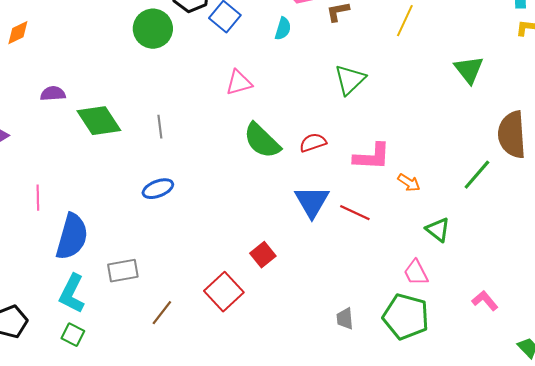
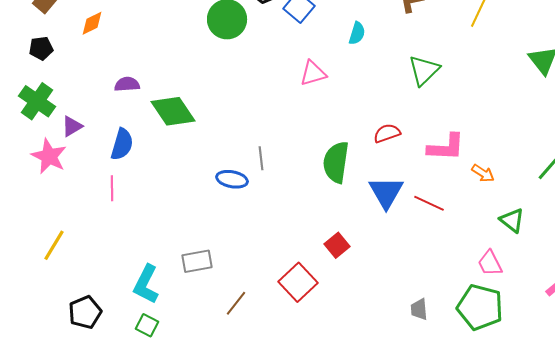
cyan semicircle: (283, 29) -> (357, 33), moved
gray line: (160, 127) -> (261, 158), moved
green semicircle: (262, 141) -> (336, 162), moved, turned 54
blue ellipse: (158, 189) -> (232, 179), turned 32
blue semicircle: (72, 237) -> (122, 144), moved, size x0.7

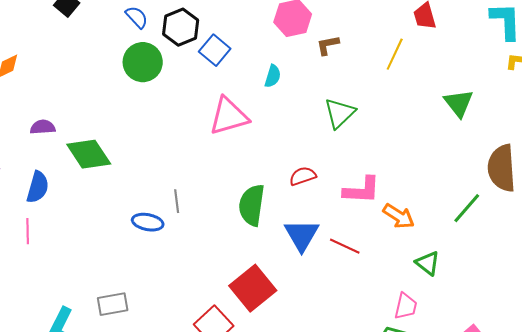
pink triangle: (313, 73) -> (229, 116), size x1.5
orange arrow: (483, 173) -> (399, 216), size x1.4
red square: (337, 245) -> (253, 288), size x1.8
pink trapezoid: (490, 263) -> (406, 306), turned -140

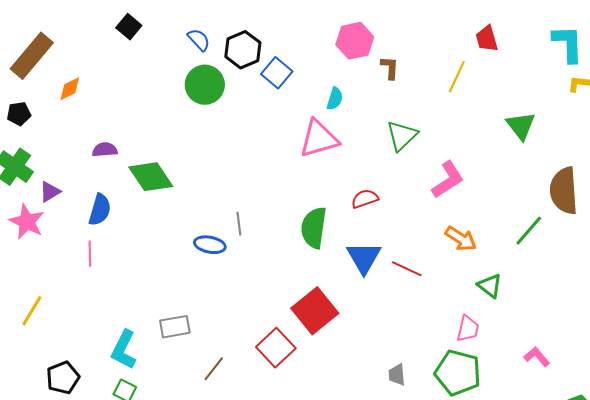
brown L-shape: (328, 45) -> (390, 68), turned 105
pink triangle: (229, 116) -> (319, 139), moved
pink L-shape: (362, 190) -> (448, 180), moved, turned -36

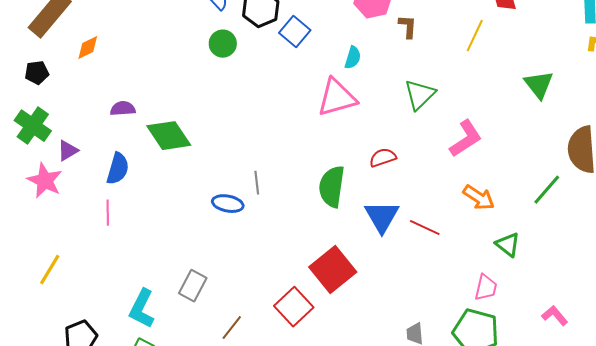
green circle: (205, 85) -> (223, 44), size x0.7
gray rectangle: (175, 327) -> (193, 286), turned -52

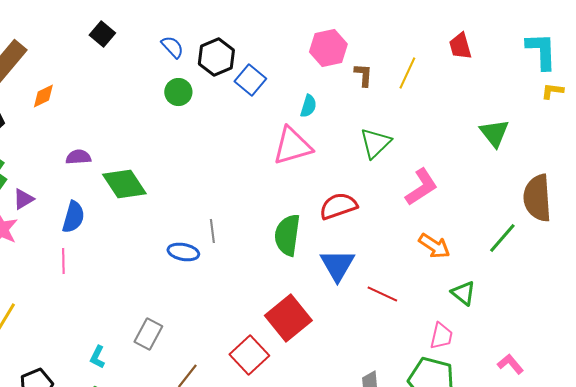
yellow line: (475, 36) -> (407, 73), moved
red semicircle: (383, 158) -> (338, 206), size x1.4
red line: (425, 228) -> (382, 294), moved
cyan L-shape: (142, 309) -> (97, 357), size x0.6

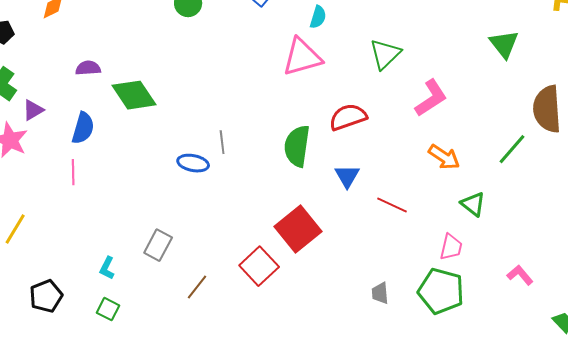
blue triangle: (337, 265) -> (347, 176), size x0.7

